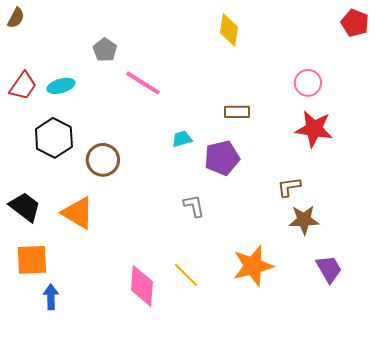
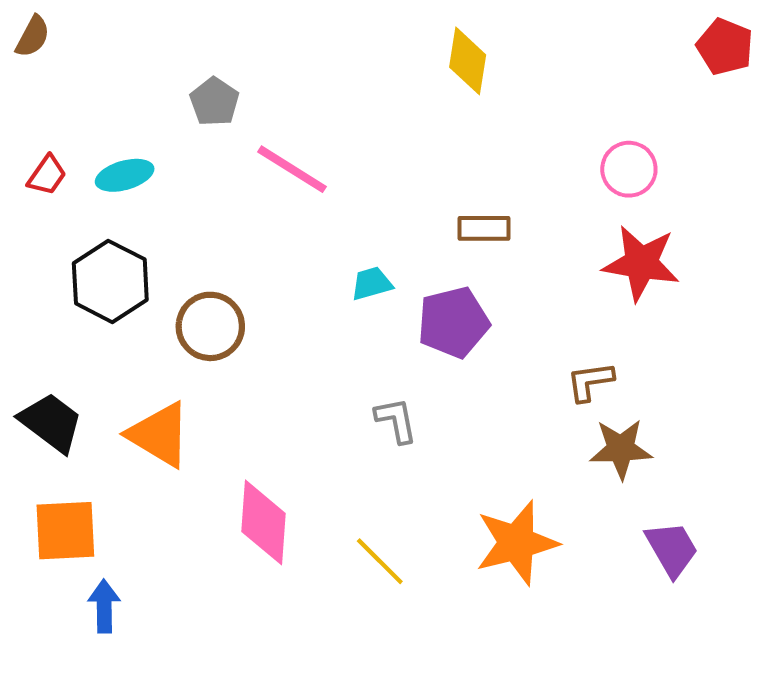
red trapezoid: (23, 86) -> (47, 175), size x0.7
pink diamond: (142, 286) -> (263, 522), moved

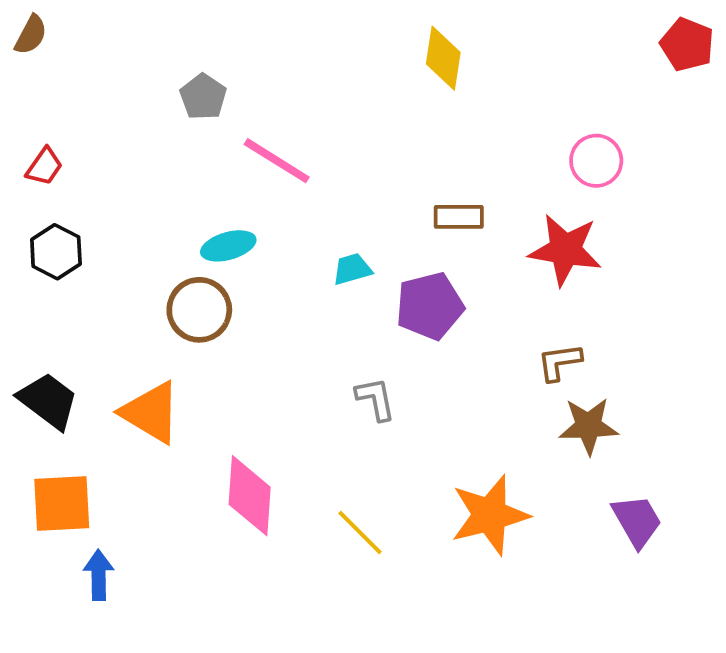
cyan ellipse: (125, 175) -> (228, 246), moved
red star: (641, 263) -> (565, 250), moved
black hexagon: (110, 281) -> (56, 252), moved, size x0.7

